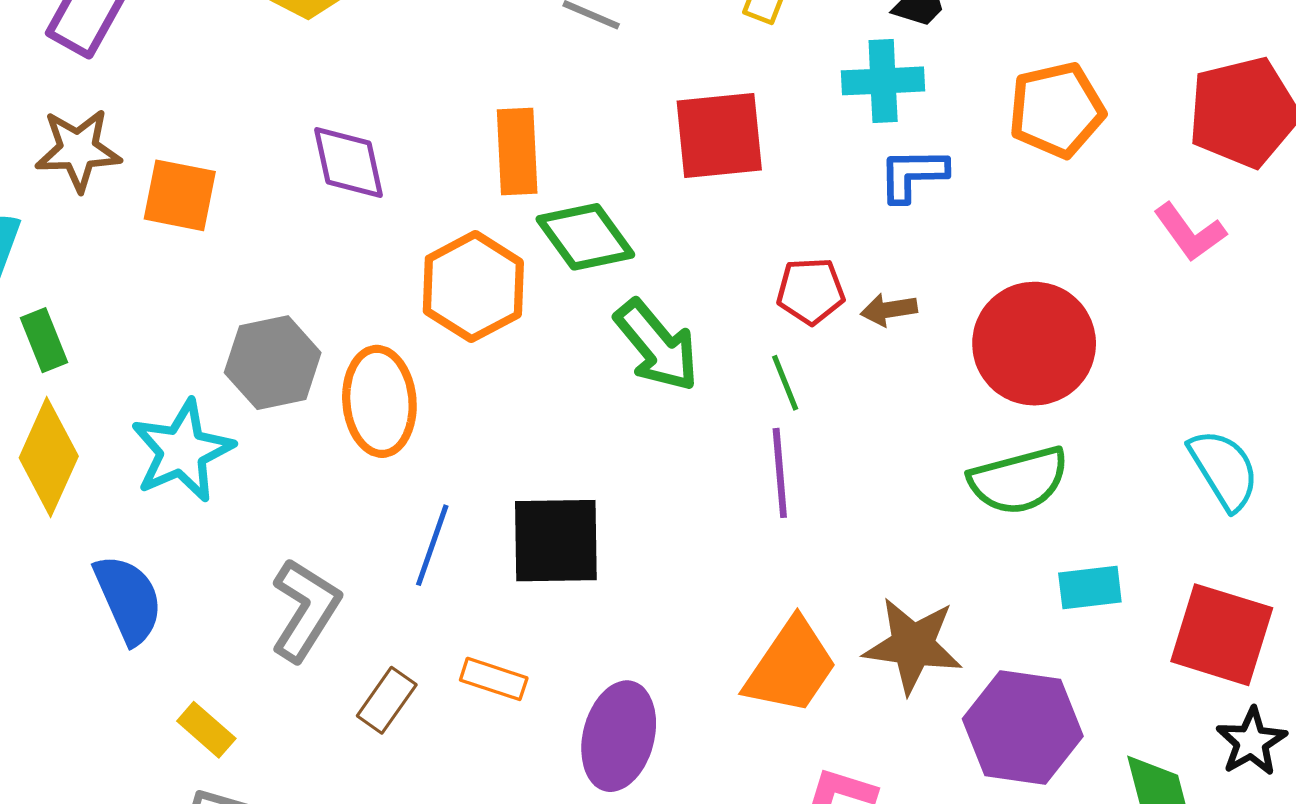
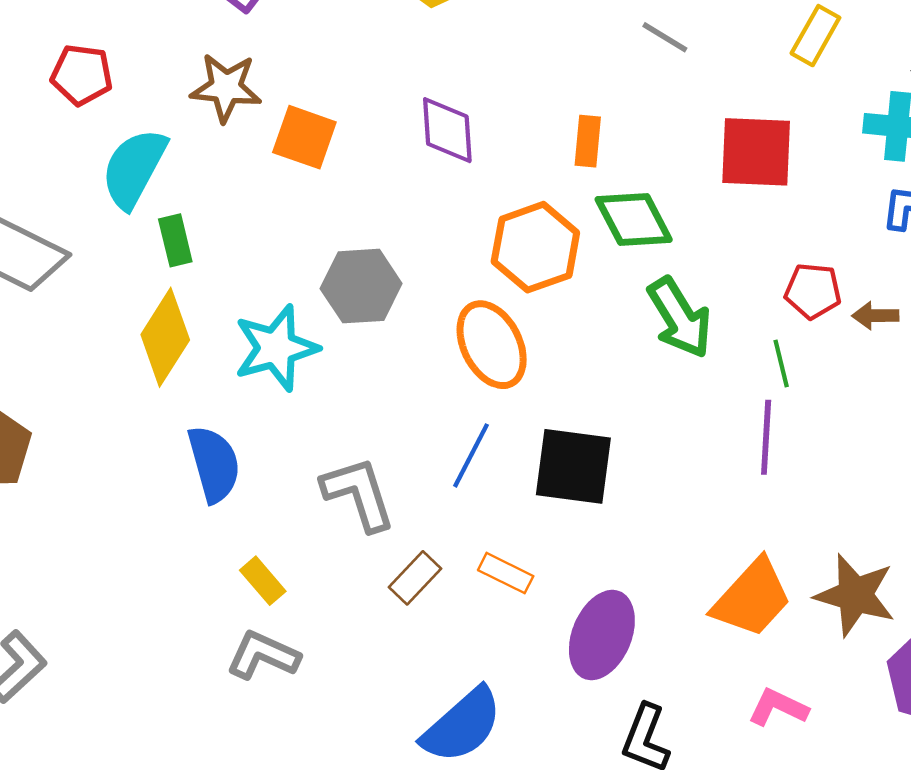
orange rectangle: (517, 151) -> (588, 141), size x0.7
orange ellipse: (379, 401) -> (492, 345), moved, turned -30
gray L-shape: (305, 610) -> (359, 494), turned -58

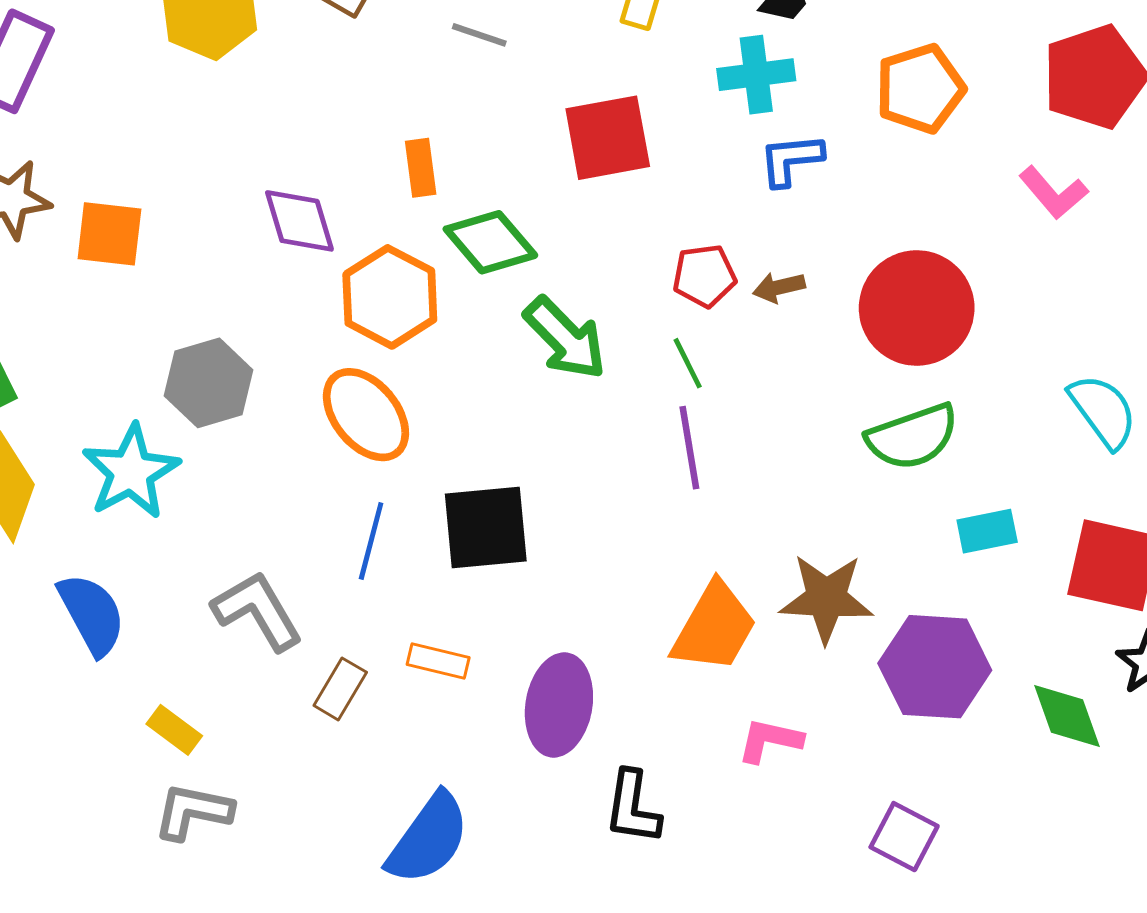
purple diamond: (447, 130) -> (299, 221), moved

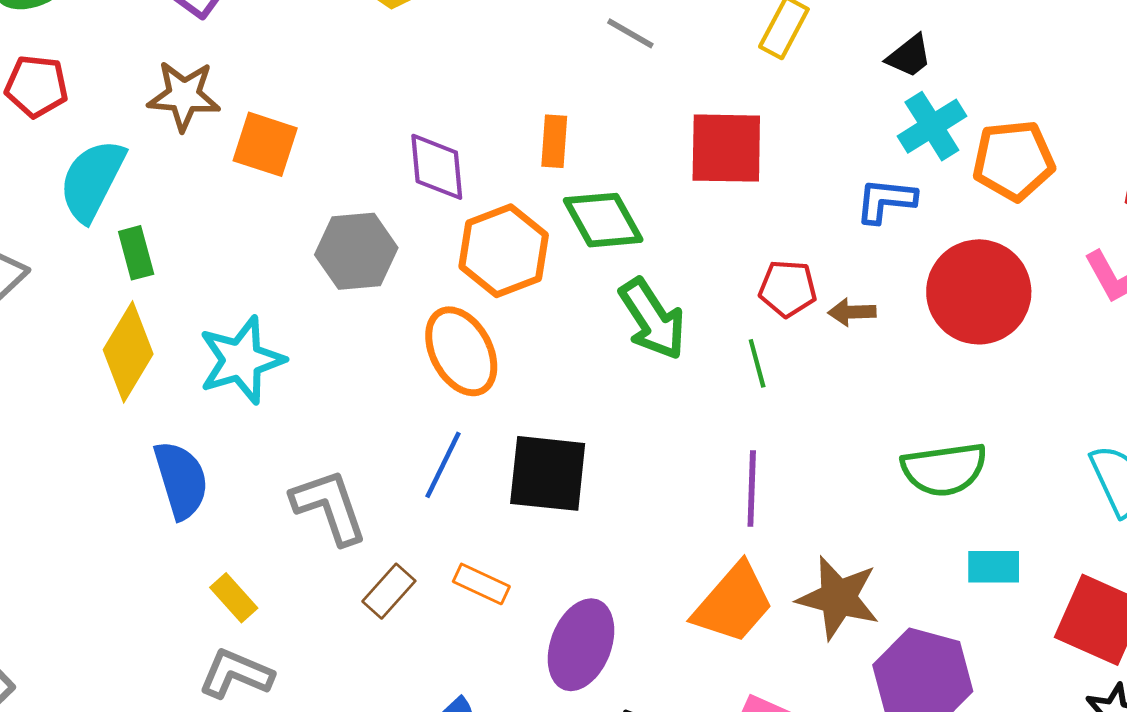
cyan cross: (756, 75) -> (932, 126), moved, turned -36
red circle: (917, 308) -> (979, 292), moved
gray hexagon: (209, 383) -> (356, 251), moved
purple line: (689, 448) -> (752, 488), moved

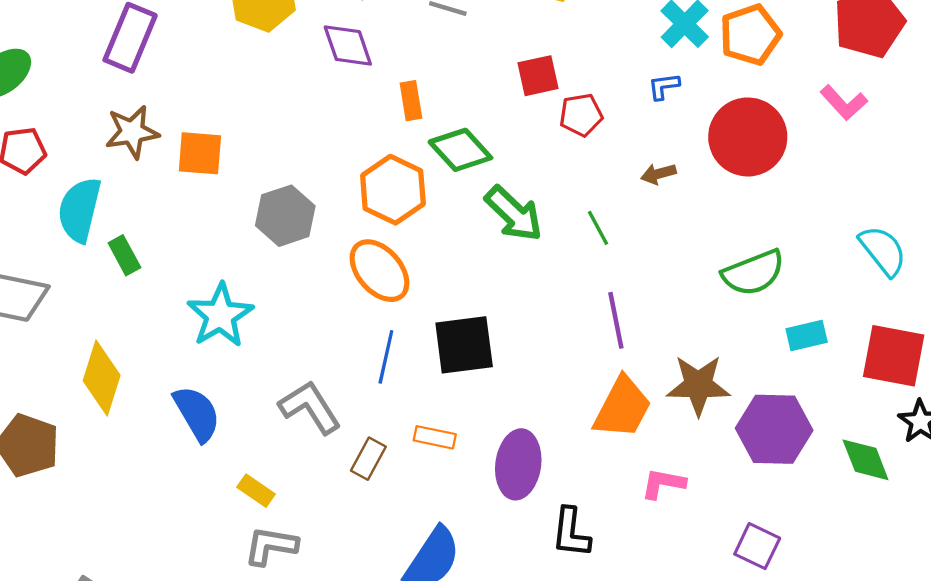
red square: (726, 148) -> (538, 76), size x0.7
purple diamond: (437, 167) -> (348, 45), moved
blue L-shape: (886, 200) -> (664, 86), size x0.7
red pentagon: (788, 288) -> (581, 115), moved
yellow diamond: (128, 352) -> (102, 378), moved

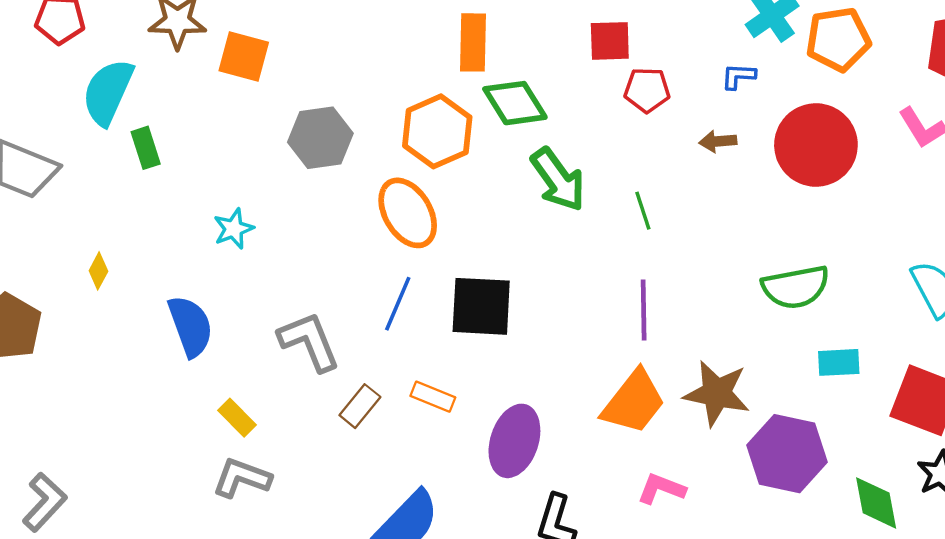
orange rectangle: (411, 101) -> (473, 42), size x1.4
brown arrow: (658, 174) -> (718, 141), moved
cyan star: (220, 315) -> (234, 229), size x0.6
yellow diamond: (102, 378) -> (98, 271), size x0.5

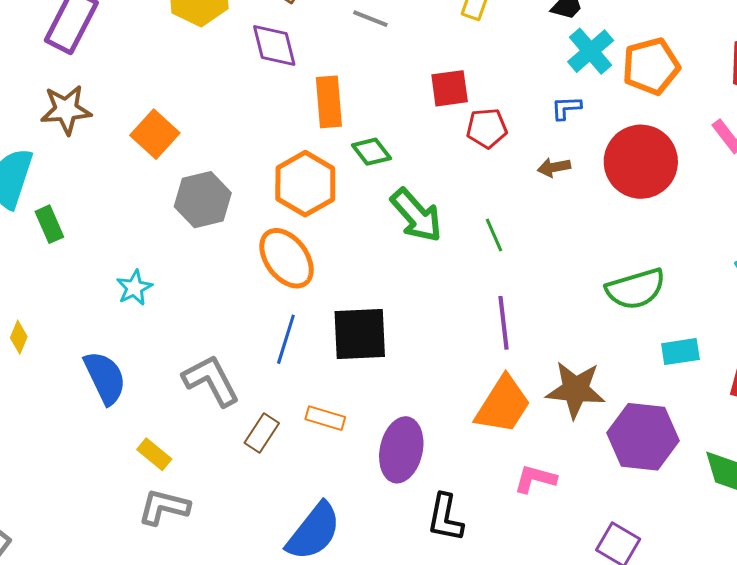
orange square: (244, 57) -> (155, 134), moved, turned 33
green diamond: (515, 103) -> (371, 152), size x0.7

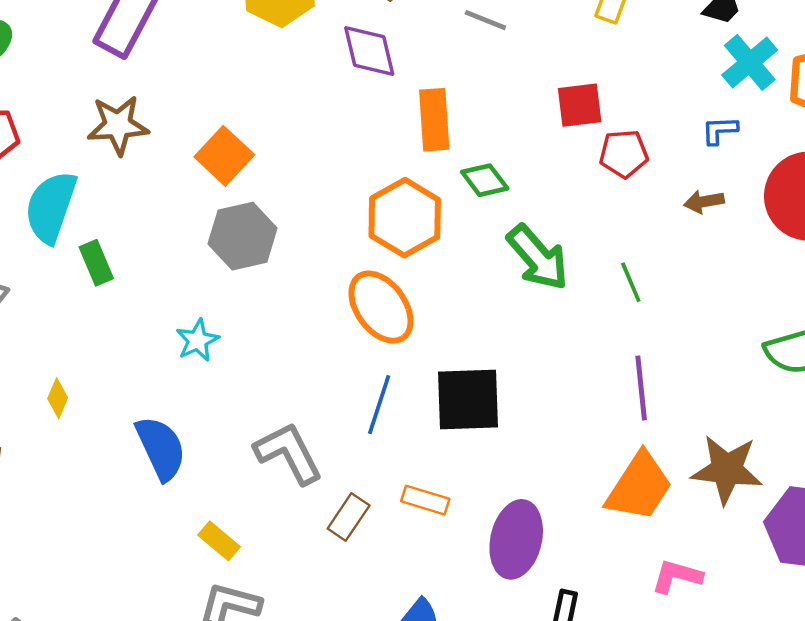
gray hexagon: (203, 200) -> (243, 236), moved

